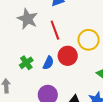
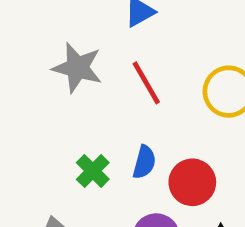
red circle: (68, 56) -> (192, 182), moved

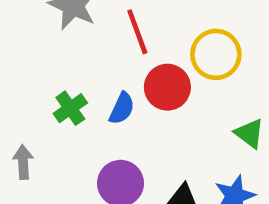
red circle: (192, 182) -> (167, 87), moved

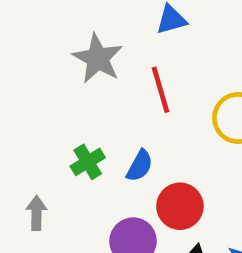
red circle: (167, 87) -> (180, 206), moved

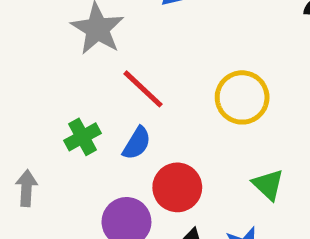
red line: (161, 90) -> (143, 89), moved, turned -33

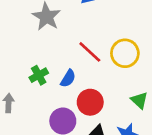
red line: (143, 89) -> (90, 52), moved

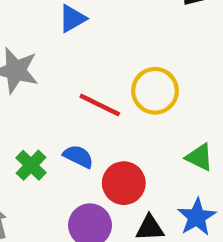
blue semicircle: (68, 78) -> (78, 156), turned -78

